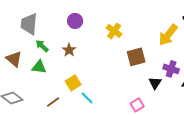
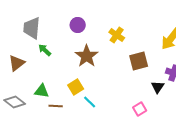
brown star: (69, 50) -> (87, 56), moved, size x1.6
brown triangle: (14, 59) -> (17, 63), turned 42
green triangle: (39, 67) -> (42, 91), moved
brown line: (53, 102) -> (56, 106), turned 40

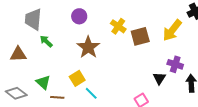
brown square: (139, 61) -> (140, 36), moved
brown triangle: (17, 63) -> (18, 54), turned 36
green triangle: (42, 91) -> (43, 82), turned 35

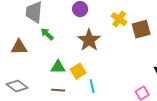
green triangle: (43, 82) -> (58, 67), moved, turned -42
cyan line: (91, 93) -> (92, 86), turned 32

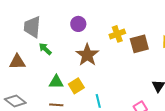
yellow cross: (119, 19) -> (117, 34), turned 35
cyan line: (92, 86) -> (98, 101), moved

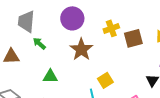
purple circle: (78, 24) -> (72, 18), size x1.5
yellow square: (76, 86) -> (105, 80), moved

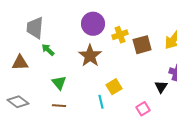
purple circle: (72, 18) -> (93, 24), moved
green triangle: (50, 76) -> (59, 83), turned 49

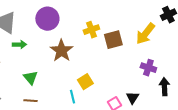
purple circle: (93, 24) -> (47, 19), moved
green arrow: (48, 50) -> (19, 45), turned 136
black triangle: (161, 87) -> (132, 98), moved

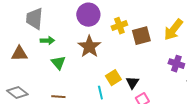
purple circle: (47, 19) -> (88, 15), moved
green triangle: (30, 78) -> (58, 63), moved
black triangle: (132, 98) -> (132, 83), moved

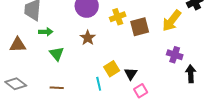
brown star: (89, 47) -> (88, 38), size x0.7

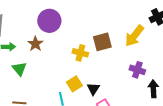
yellow cross: (118, 17) -> (80, 53), moved, turned 35
brown star: (88, 38) -> (35, 44), moved

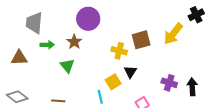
green triangle: (19, 69) -> (67, 66), moved
purple cross: (137, 70) -> (169, 83), moved
black triangle: (93, 89) -> (130, 72), moved

